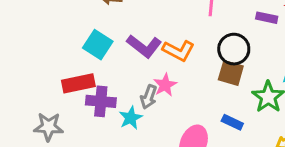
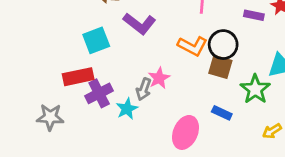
cyan square: (98, 45) -> (96, 40), turned 36
purple L-shape: (144, 46) -> (139, 24), moved
orange L-shape: (179, 51) -> (192, 46), moved
purple cross: (101, 101) -> (99, 93), turned -32

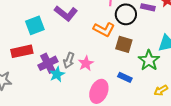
black circle: (223, 45) -> (126, 14), moved
pink star: (159, 78) -> (86, 63), moved
purple cross: (99, 93) -> (48, 63), moved

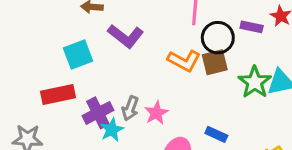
brown square: (124, 44) -> (215, 62), moved, turned -30
green star: (149, 60) -> (255, 82), moved

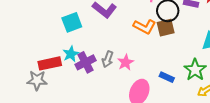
green star: (255, 82) -> (195, 70), moved
red rectangle: (58, 94) -> (50, 63), moved
cyan star: (112, 130) -> (71, 54), moved

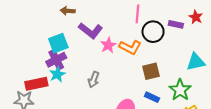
brown square: (166, 28) -> (151, 71), moved
purple cross: (86, 62) -> (56, 60), moved
pink star: (126, 62) -> (108, 45), moved

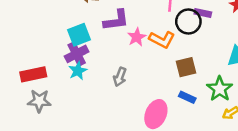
purple rectangle: (176, 24) -> (203, 13), moved
purple L-shape: (91, 31) -> (116, 20), turned -45
red rectangle: (36, 84) -> (33, 74), moved

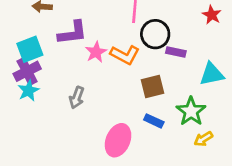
purple rectangle: (203, 13) -> (176, 52), moved

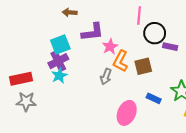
orange L-shape: (125, 55) -> (120, 61), moved, turned 90
brown square: (152, 86) -> (143, 66), moved
gray arrow: (77, 98) -> (106, 77), moved

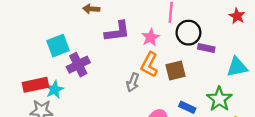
cyan square: (60, 45) -> (58, 46), moved
pink star: (110, 47) -> (151, 37), moved
cyan star: (59, 76) -> (54, 90), moved

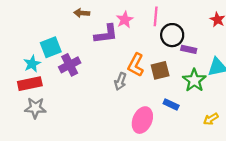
pink star: (151, 37) -> (125, 20), moved
cyan star: (54, 90) -> (32, 64), moved
green star: (219, 99) -> (194, 80), moved

